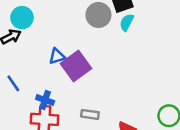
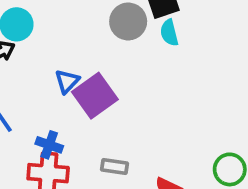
cyan semicircle: (127, 22) -> (169, 33), turned -42
blue triangle: (57, 56) -> (67, 81), turned -30

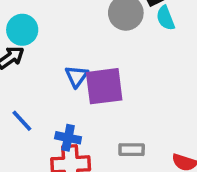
purple square: (95, 96) -> (104, 86), turned 36

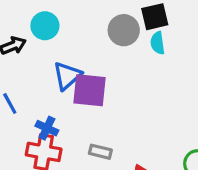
cyan circle: (22, 30) -> (45, 26), moved
blue triangle: (77, 76) -> (67, 76), size x1.4

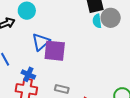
gray circle: (124, 30) -> (111, 18), moved

